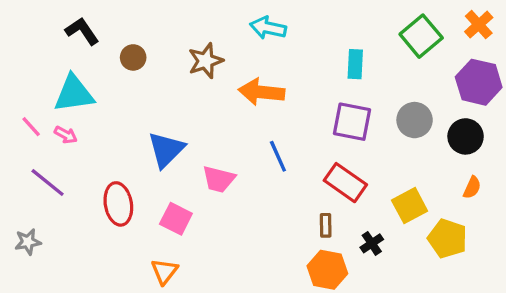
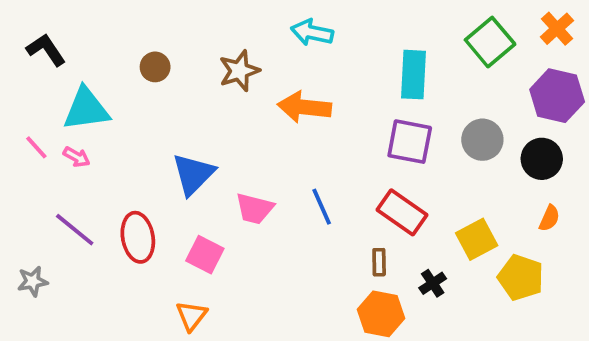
black L-shape: (82, 31) -> (46, 50), moved
cyan rectangle: (355, 64) -> (413, 75), size x1.4
blue line: (278, 156) -> (322, 207), moved
purple line: (48, 183) -> (75, 230), moved

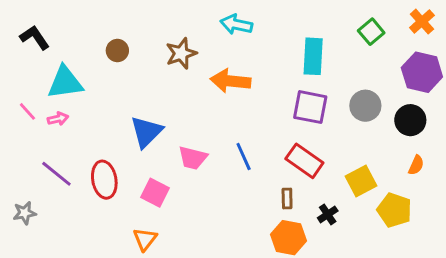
green square: (490, 42) -> (371, 32), size x0.7
pink arrow: (77, 157) -> (58, 119), turned -42

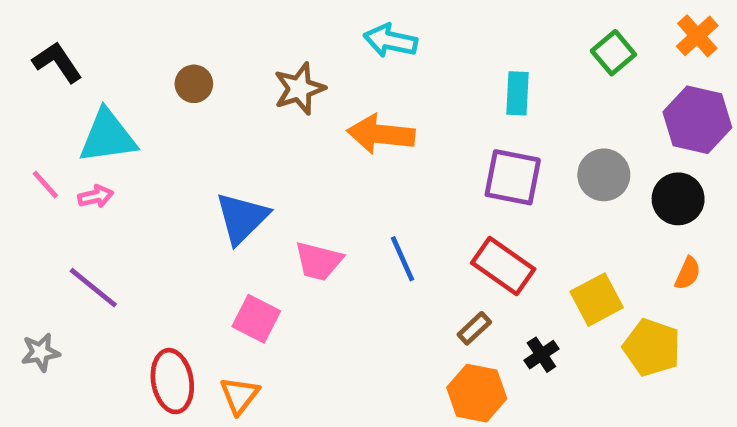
cyan rectangle: (313, 56) -> (518, 93), size x0.7
red ellipse: (104, 180) -> (172, 381), moved
brown rectangle: (287, 198) -> (474, 328), turned 48

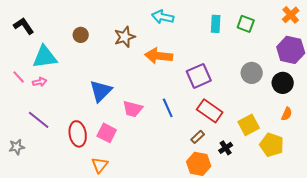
green square: (613, 53) -> (246, 24), moved, turned -30
cyan rectangle: (518, 93) -> (216, 24), moved
purple square: (513, 177) -> (199, 76), moved, turned -35
red ellipse: (172, 381) -> (78, 134), moved

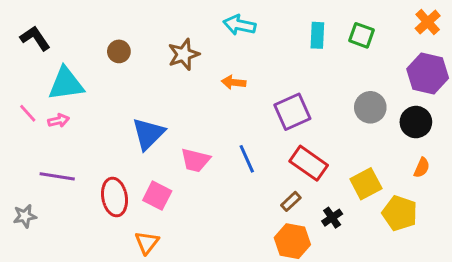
orange arrow: (159, 56) -> (234, 82), size x0.6
purple line: (39, 120) -> (57, 176), turned -30

